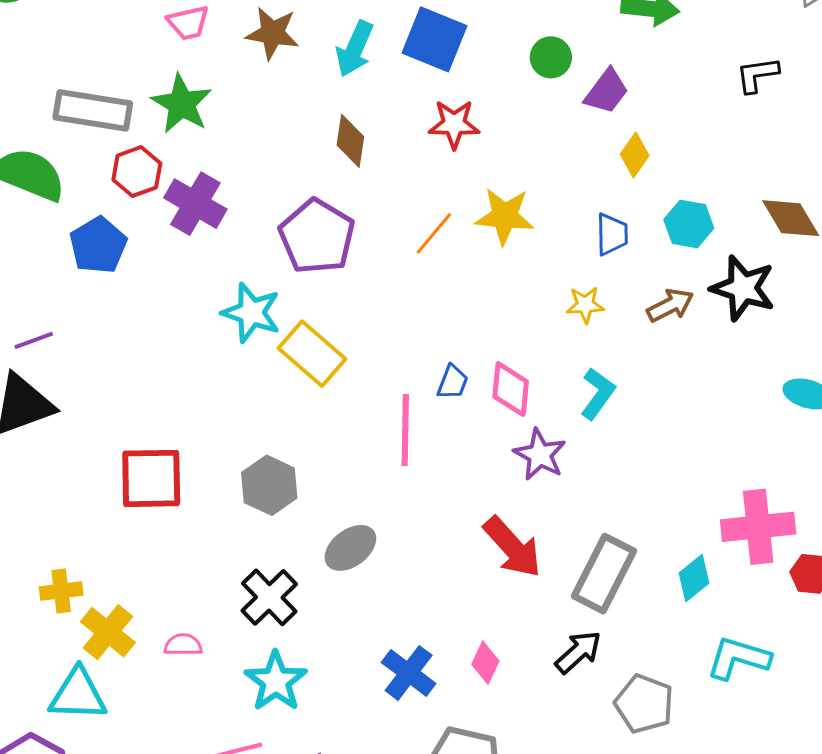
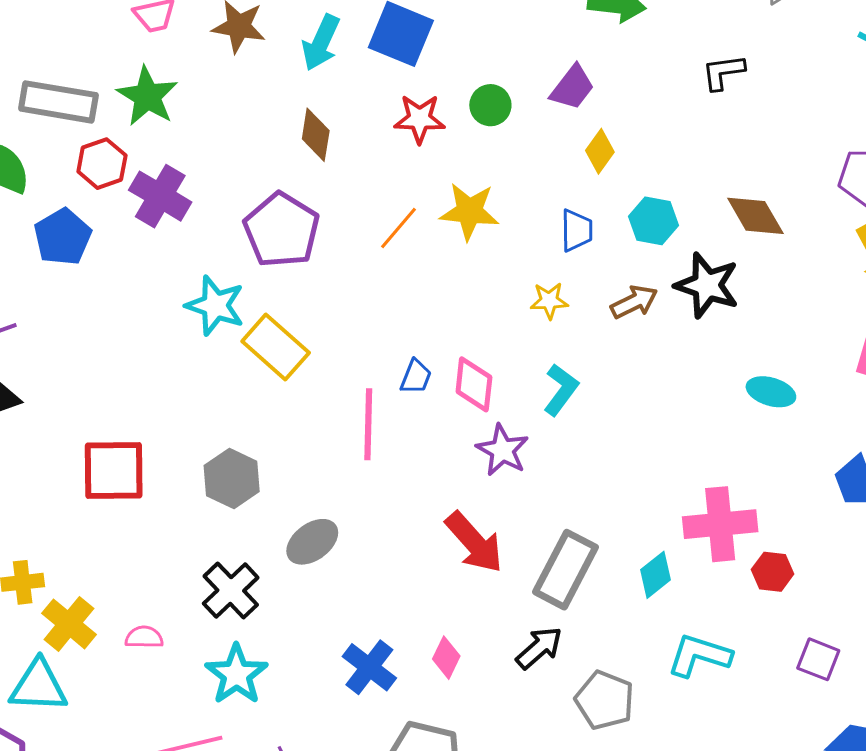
green circle: (551, 57) -> (490, 105), moved

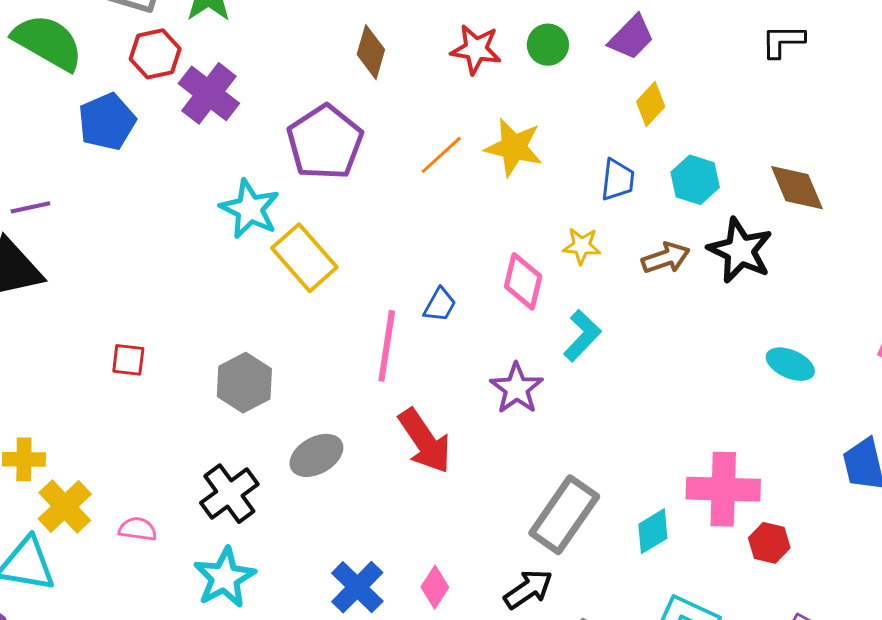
pink diamond: (474, 384) -> (523, 281), moved
red square: (114, 471) -> (128, 360), size x0.5
red arrow: (474, 542) -> (425, 441), moved

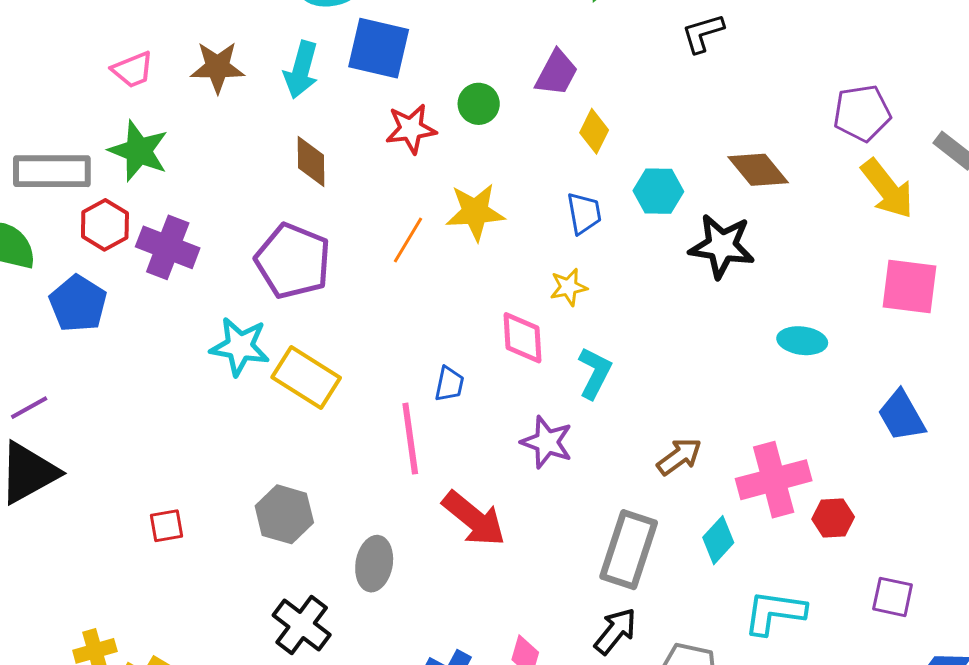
brown arrow: (666, 258) -> (679, 457), moved
gray ellipse: (316, 455) -> (374, 564), turned -34

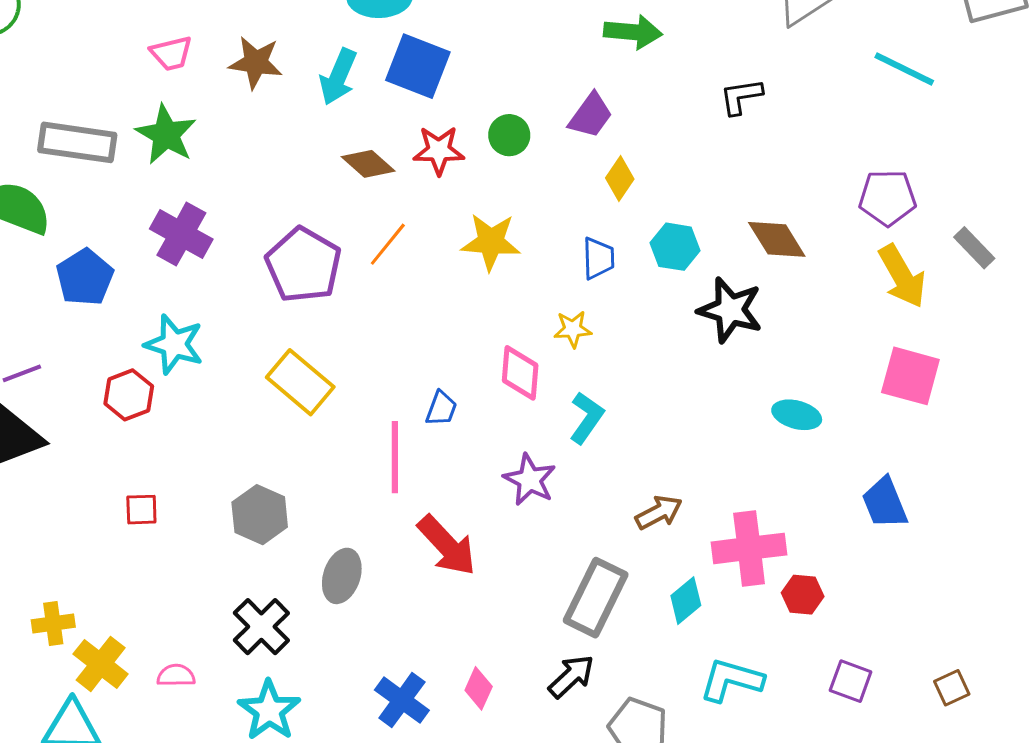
brown diamond: (311, 161) -> (368, 164), moved, turned -56
red hexagon: (105, 225) -> (129, 395), moved
orange line: (408, 240) -> (388, 244), moved
cyan star: (240, 346) -> (174, 344), moved

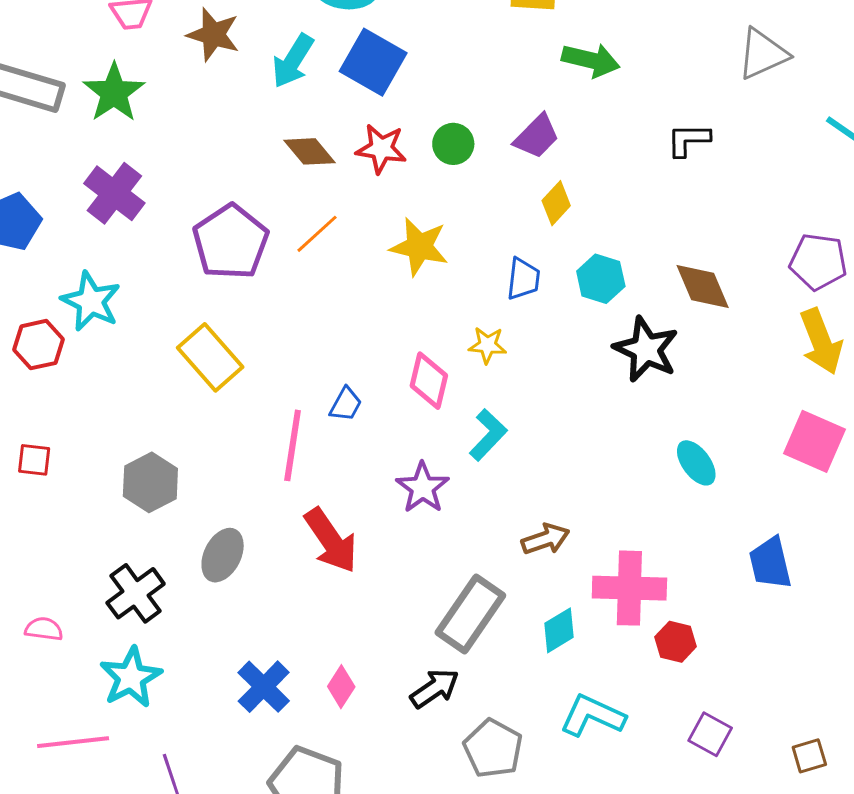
cyan ellipse: (797, 415) -> (696, 463), turned 30

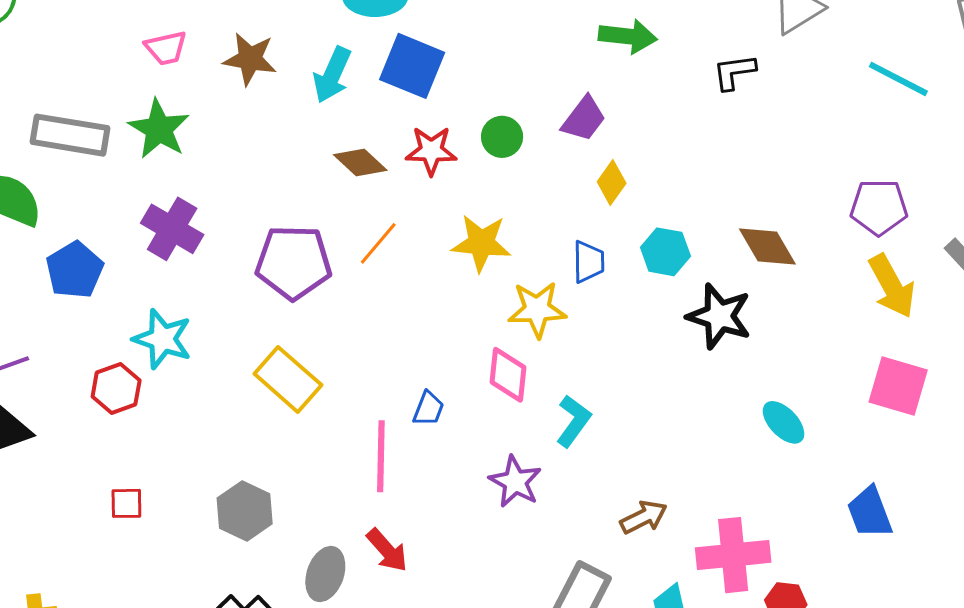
black L-shape: (688, 140) -> (734, 72), moved
purple pentagon: (231, 242) -> (294, 262), turned -30
yellow star: (487, 345) -> (537, 309), moved, size x1.5
red arrow: (331, 540) -> (387, 550), moved, size x0.7

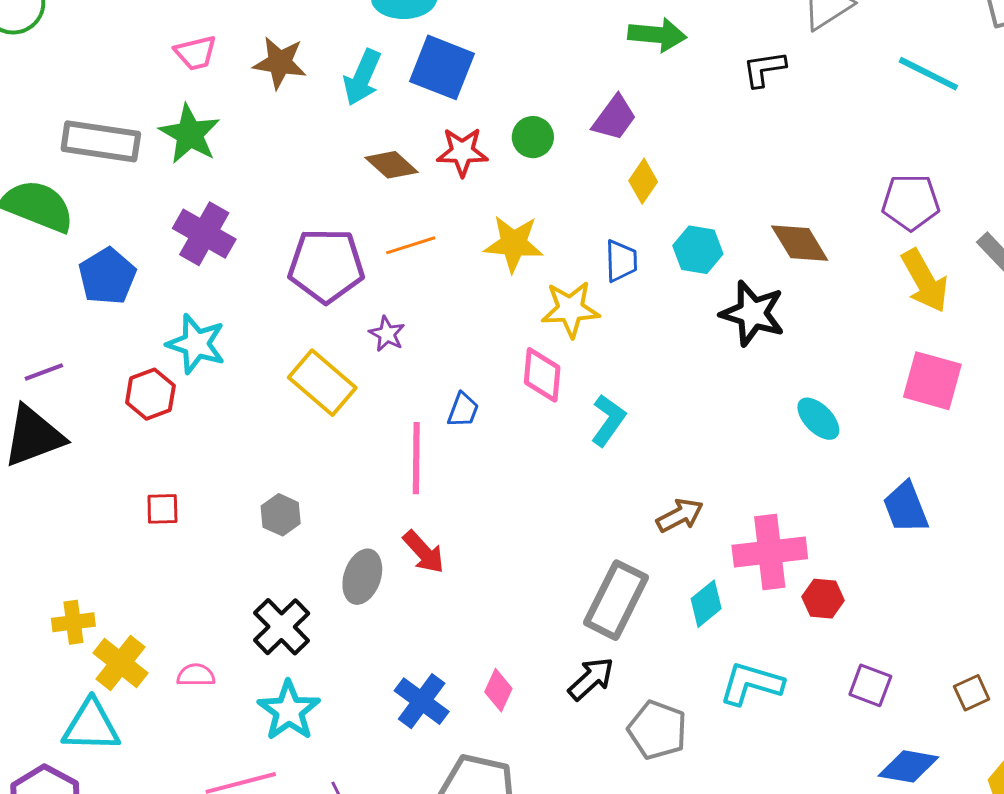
orange line: (378, 243) -> (411, 245), turned 33
purple star: (515, 482) -> (387, 334), moved, size x0.7
gray hexagon: (245, 511) -> (281, 515), size x0.7

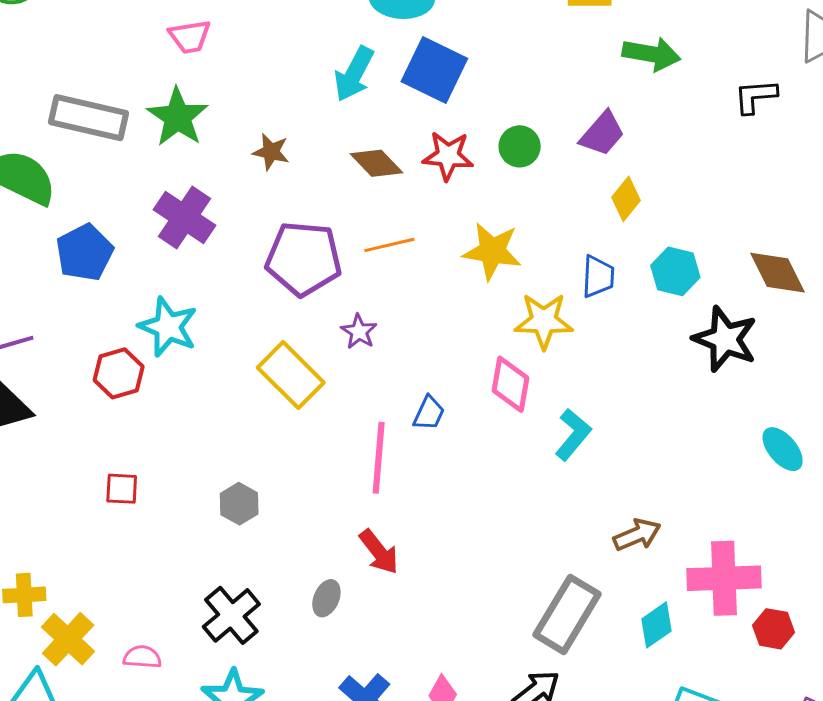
brown star: (280, 63) -> (271, 152), moved, size x0.7
gray ellipse: (362, 577) -> (326, 598), moved, size x0.7

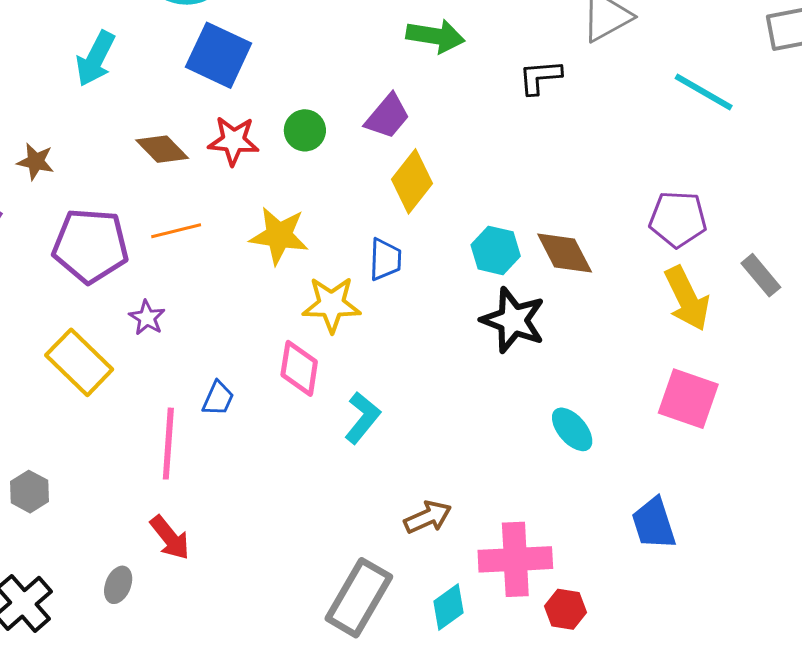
cyan arrow: (354, 74) -> (95, 59), moved
brown star: (271, 152) -> (36, 162), moved
yellow diamond: (626, 199) -> (412, 181), size x1.4
cyan hexagon: (675, 271) -> (496, 250), moved

